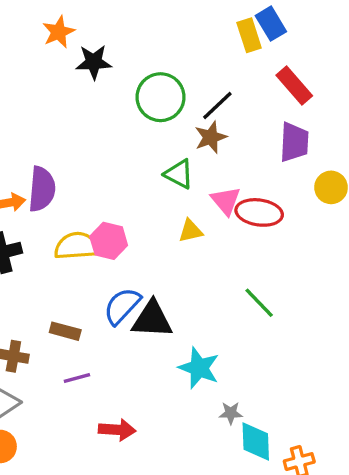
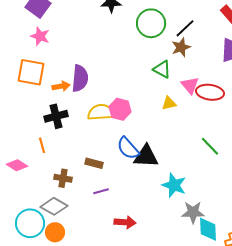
blue semicircle: (122, 306) -> (128, 148), turned -85
gray star: (231, 413) -> (193, 212), size x1.6

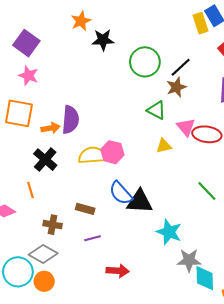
black cross: (56, 116) -> (45, 160), turned -35

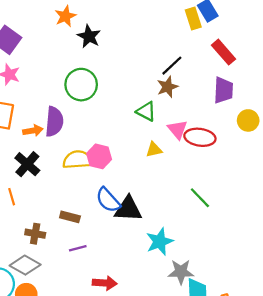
black star: (103, 40) -> (89, 36), turned 30
green circle: (145, 62) -> (81, 85), moved
cyan star: (169, 232) -> (160, 242), turned 30

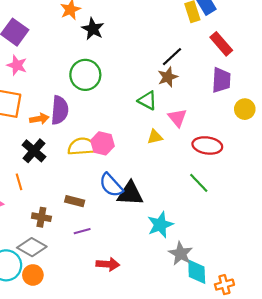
red ellipse: (200, 137) -> (207, 145), moved
gray star: (181, 272) -> (181, 254), turned 30

